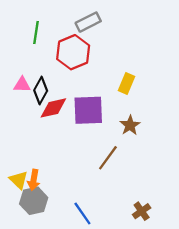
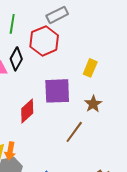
black diamond: (41, 91) -> (16, 59), moved
red diamond: (53, 108) -> (27, 111), moved, turned -30

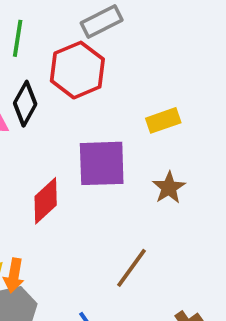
yellow rectangle: (90, 68) -> (163, 120), turned 48
brown line: (74, 132) -> (131, 268), moved

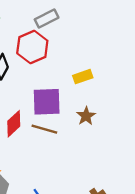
brown line: (131, 268) -> (44, 129), moved, turned 70

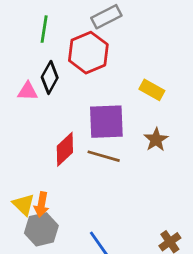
yellow rectangle: (83, 77) -> (152, 90), turned 48

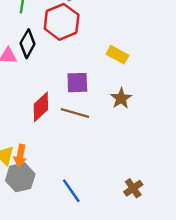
purple square: (106, 122) -> (77, 83), size x0.7

